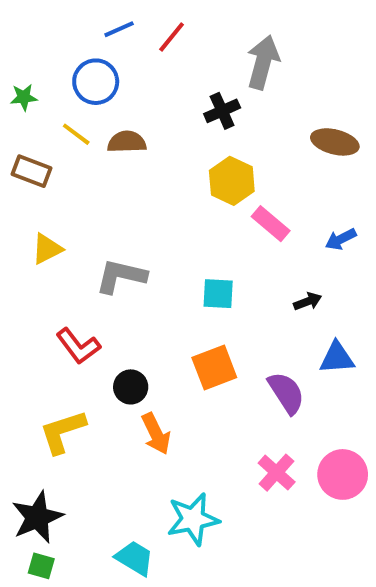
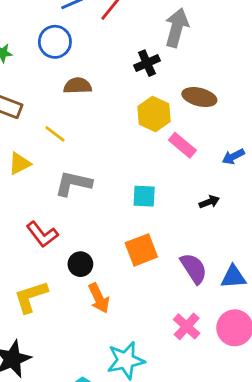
yellow line: (76, 134) -> (55, 134), moved
brown ellipse: (335, 142) -> (199, 97), moved
blue triangle: (337, 358) -> (233, 277), moved

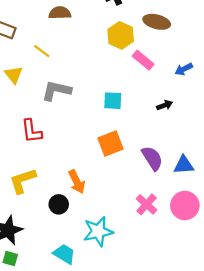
yellow triangle: (20, 164) -> (14, 75), turned -42
red L-shape: (42, 234) -> (32, 131), turned 30
black circle: (80, 264) -> (59, 204), moved

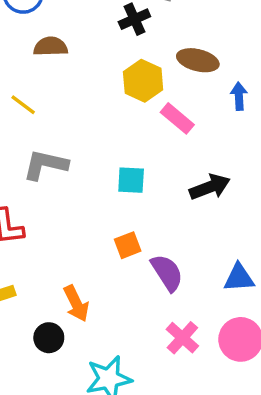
blue arrow: (184, 69) -> (239, 96), moved, turned 114
black arrow: (165, 105) -> (210, 187), size x1.6
orange square: (111, 144) -> (128, 245), size x0.7
purple semicircle: (152, 158) -> (167, 273), moved

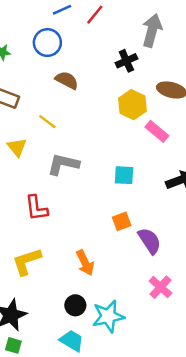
brown semicircle: (51, 47) -> (67, 80), turned 30
black circle: (49, 338) -> (75, 305), moved

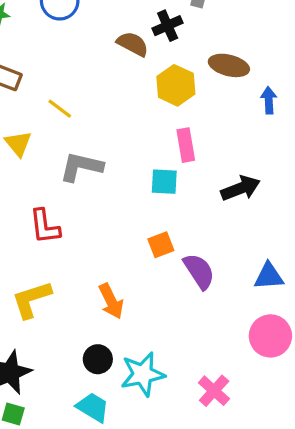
brown semicircle: (67, 80) -> (133, 44), moved
pink rectangle: (157, 131) -> (186, 145), moved, turned 40
pink cross: (161, 287) -> (214, 391), moved

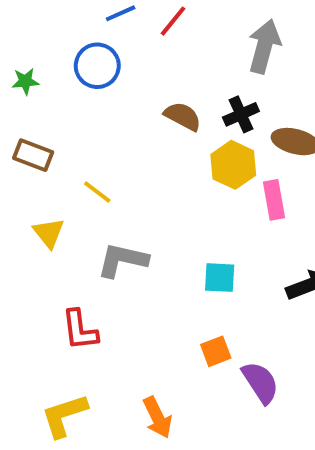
black cross: (168, 26) -> (241, 114), moved
pink rectangle: (186, 145) -> (274, 200), moved

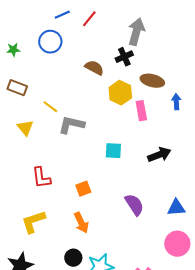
black cross: (241, 114) -> (124, 57), moved
gray L-shape: (122, 260) -> (71, 125), moved
orange square: (216, 351) -> (83, 189), moved

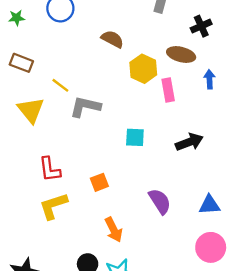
black cross: (124, 57) -> (201, 26), moved
yellow triangle: (25, 128) -> (31, 110), size x1.4
yellow L-shape: (33, 222) -> (53, 206), moved
orange arrow: (81, 223) -> (114, 230), moved

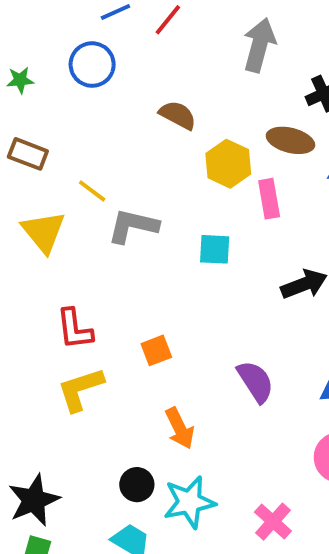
cyan square: (135, 137) -> (215, 249), moved

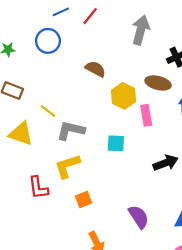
yellow triangle: (43, 232) -> (21, 134), turned -32
yellow L-shape: (80, 389) -> (67, 166), moved

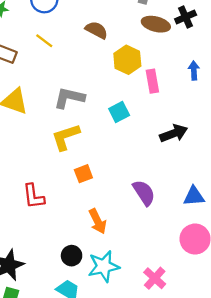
brown ellipse: (158, 83) -> (156, 24), moved
yellow line: (48, 111) -> (44, 41), moved
cyan square: (116, 143) -> (119, 112), turned -30
red L-shape: (38, 188) -> (34, 196), moved

